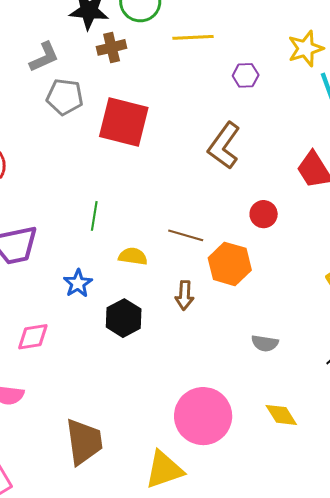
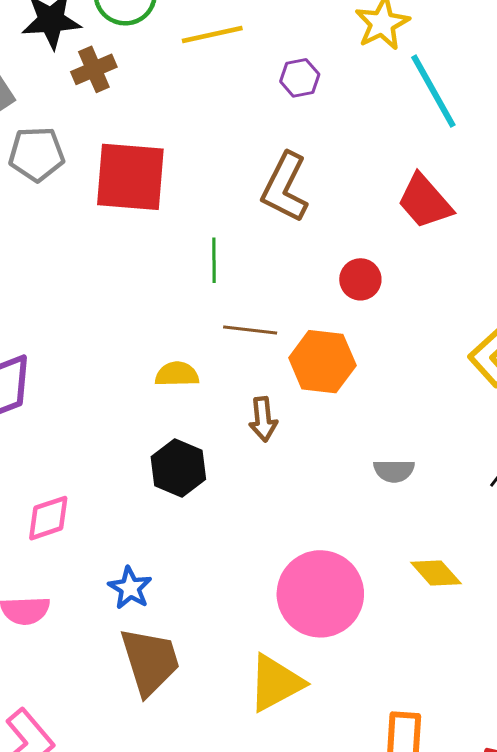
green line: (94, 216) -> (214, 260), moved
blue star: (78, 283) -> (130, 588), moved

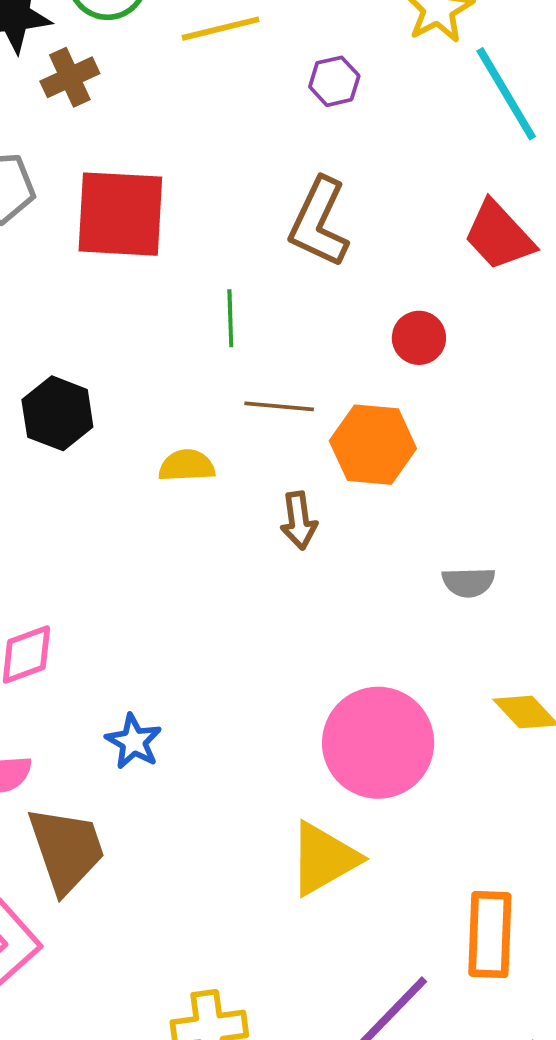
black hexagon: (178, 468) -> (57, 413), moved
brown trapezoid: (150, 661) -> (66, 850), moved

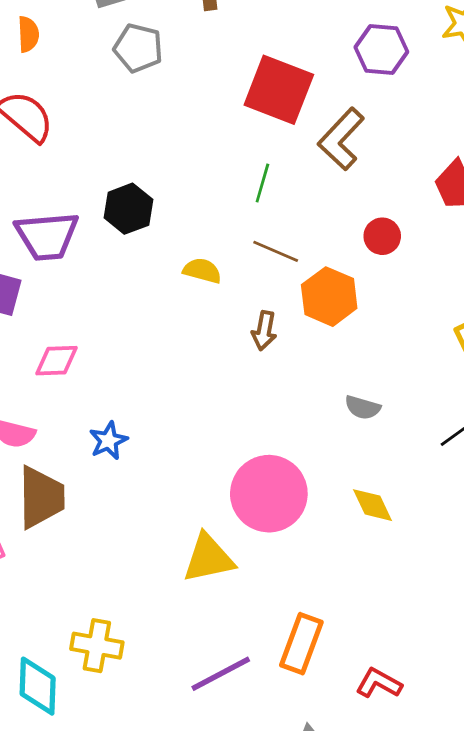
purple hexagon: (334, 81) -> (381, 50), size x1.5
red square: (120, 214) -> (279, 90), moved

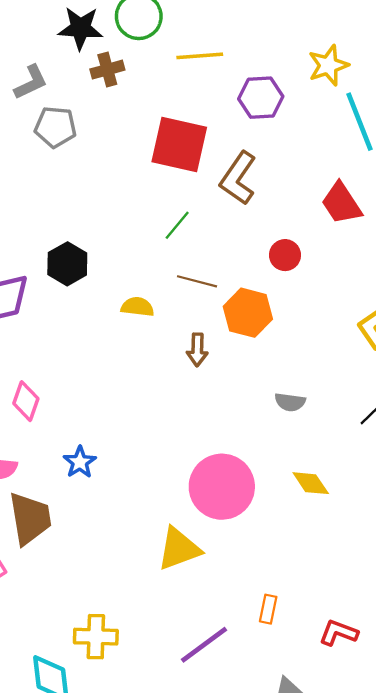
green line: (262, 183) -> (177, 225), turned 32
pink diamond: (57, 361) -> (26, 401), turned -60
orange rectangle: (301, 644) -> (268, 609), size x0.6

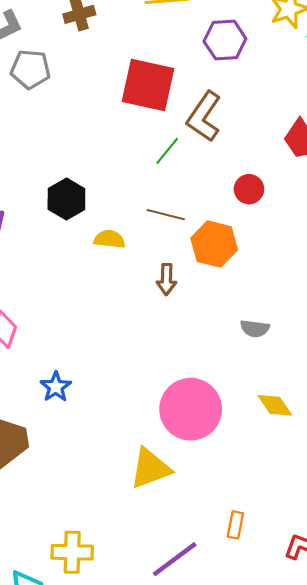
green line: (177, 225) -> (167, 151), moved
black hexagon: (67, 264) -> (66, 199), moved

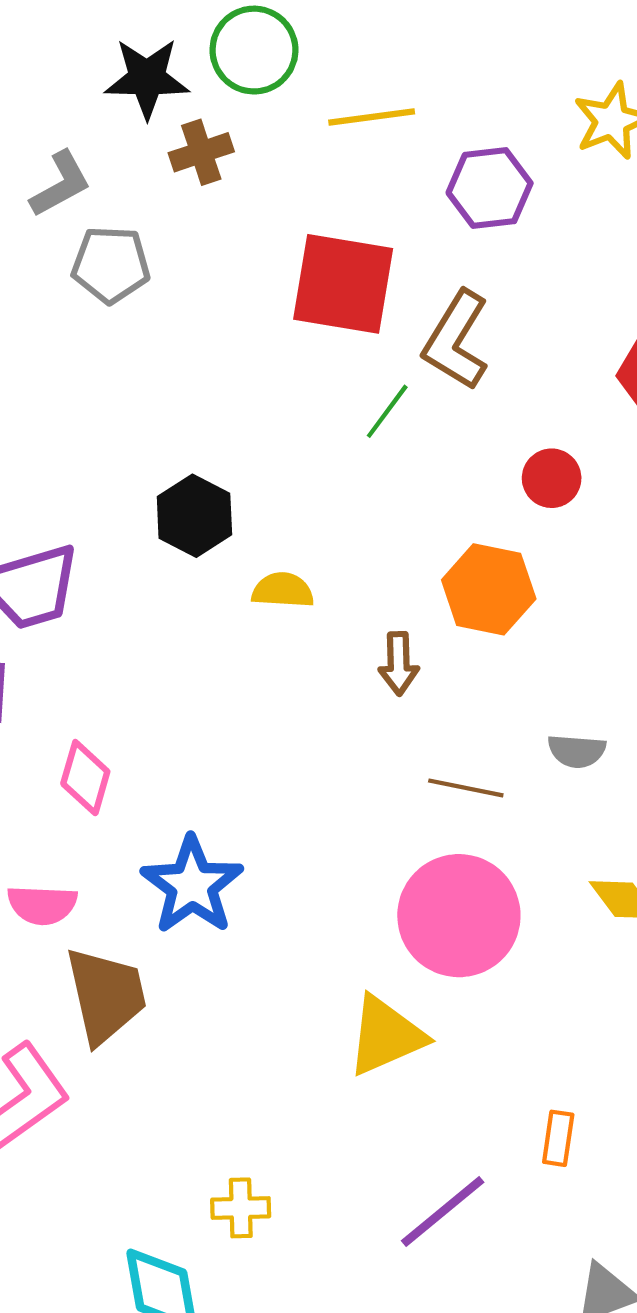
brown line: (166, 215) -> (466, 788), moved
blue star: (56, 387) -> (192, 885), size x1.6
yellow cross: (72, 552) -> (241, 1208), size x0.7

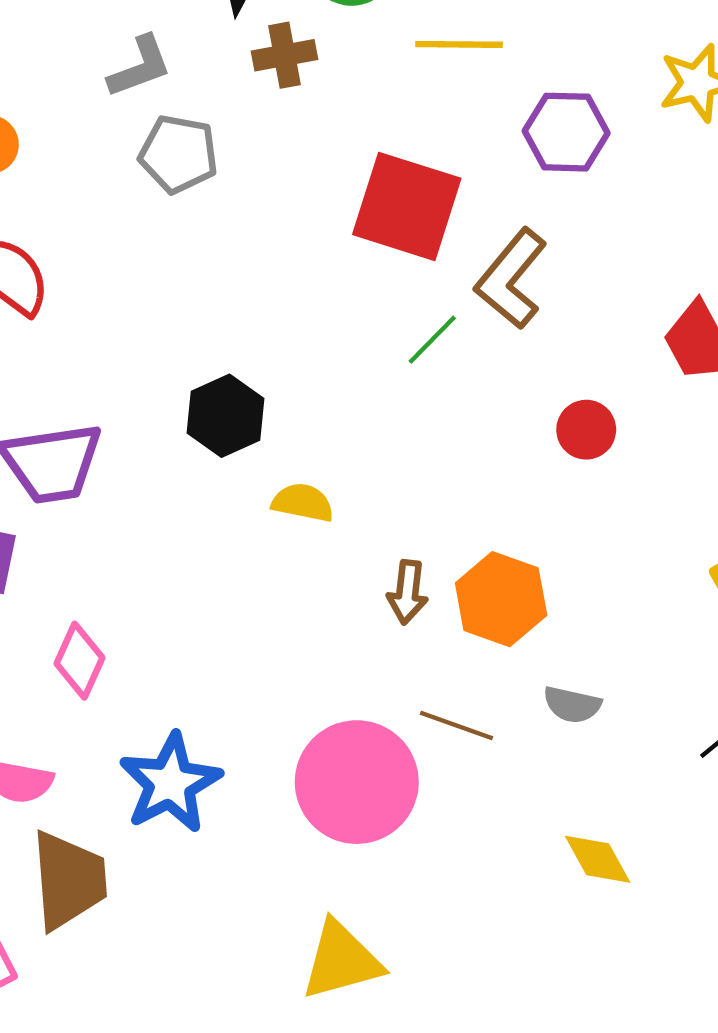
orange hexagon: (489, 589) -> (501, 599), moved
pink circle: (459, 916) -> (357, 782), moved

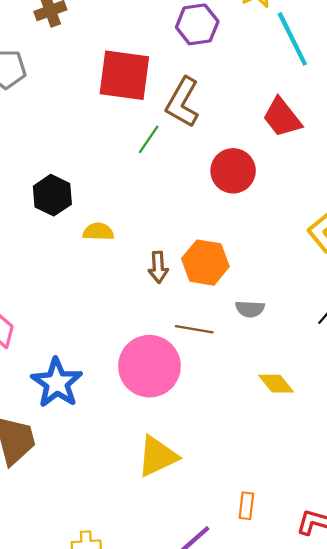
red circle: (586, 430) -> (233, 171), size x1.5

